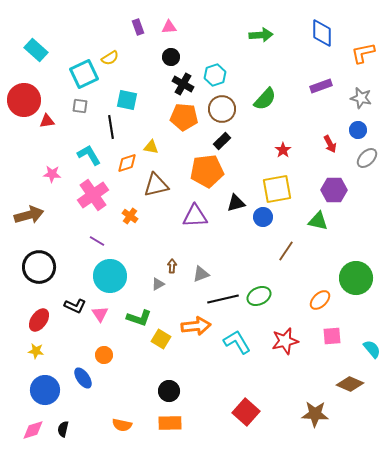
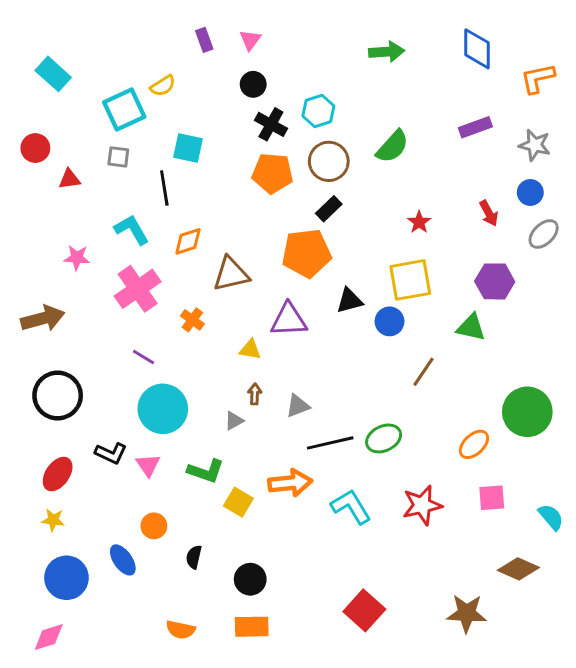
pink triangle: (169, 27) -> (250, 40), turned -49
red circle: (24, 100) -> (35, 148), size x0.6
yellow triangle: (151, 147) -> (250, 350), moved
black semicircle: (63, 429) -> (194, 557), moved

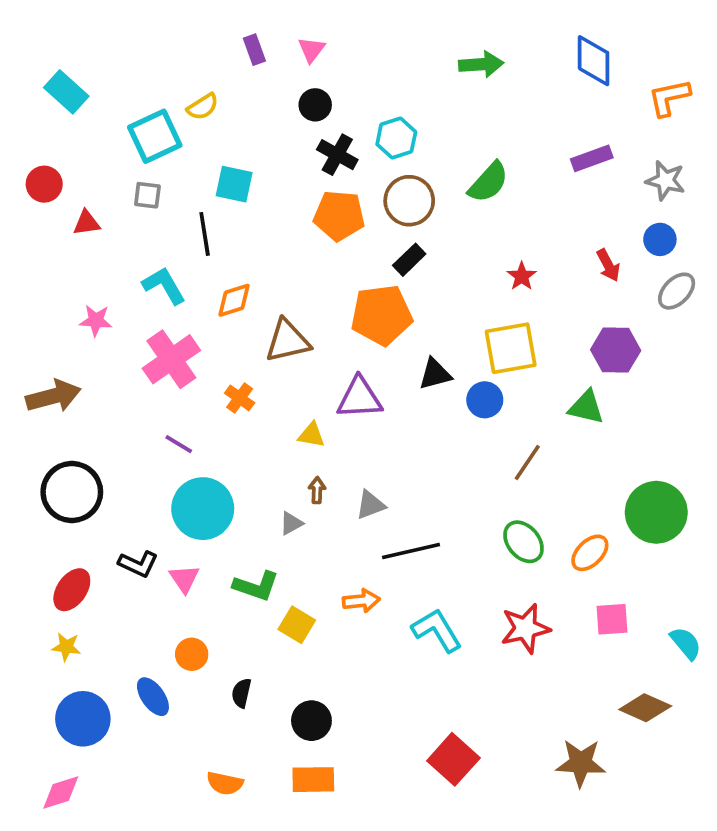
green ellipse: (384, 438) -> (524, 542), moved, turned 76
orange arrow: (290, 483) -> (361, 601), size x0.7

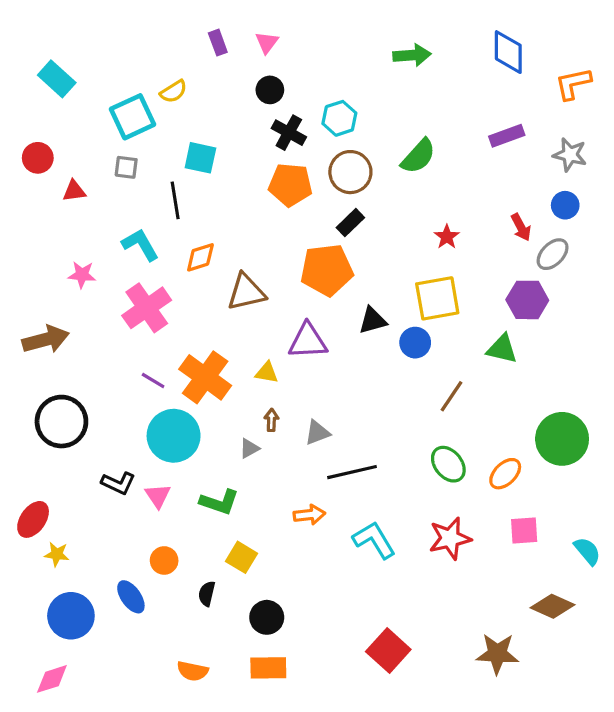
gray ellipse: (677, 291) -> (553, 254), moved
orange cross: (240, 398) -> (205, 377), moved, size x2.0
red ellipse: (72, 590) -> (33, 519), moved
yellow square: (297, 625) -> (241, 557), moved

